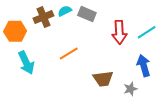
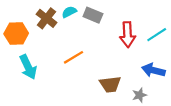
brown cross: (43, 17) -> (46, 18), turned -30
blue arrow: (144, 66) -> (153, 70), turned -60

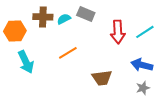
cyan semicircle: (69, 12) -> (64, 19), moved
brown cross: (46, 18) -> (43, 17), turned -36
gray star: (139, 95) -> (143, 88), moved

